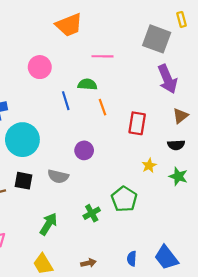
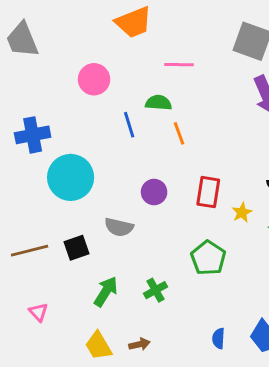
red rectangle: (137, 123) -> (208, 192), moved
black square: (24, 181) -> (76, 248), moved, turned -30
green cross: (92, 213) -> (156, 290), moved
brown arrow: (88, 263) -> (139, 344), moved

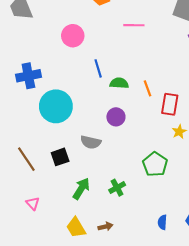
green semicircle: (158, 103) -> (119, 83), moved
orange line: (179, 133) -> (148, 88), moved
red rectangle: (208, 192) -> (170, 104), moved
brown line: (30, 251) -> (26, 159), turned 70

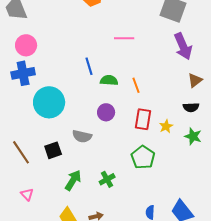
pink line: (134, 25) -> (124, 38), moved
pink circle: (73, 36) -> (26, 45), moved
red rectangle: (170, 104) -> (143, 119), moved

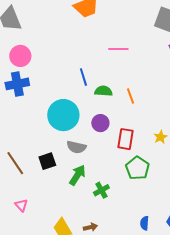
cyan circle: (49, 102) -> (63, 115), moved
red rectangle: (143, 119) -> (125, 139), moved
green arrow: (73, 180) -> (77, 175), moved

